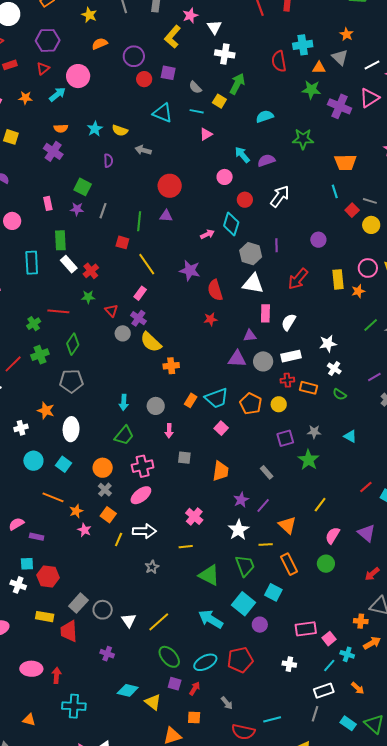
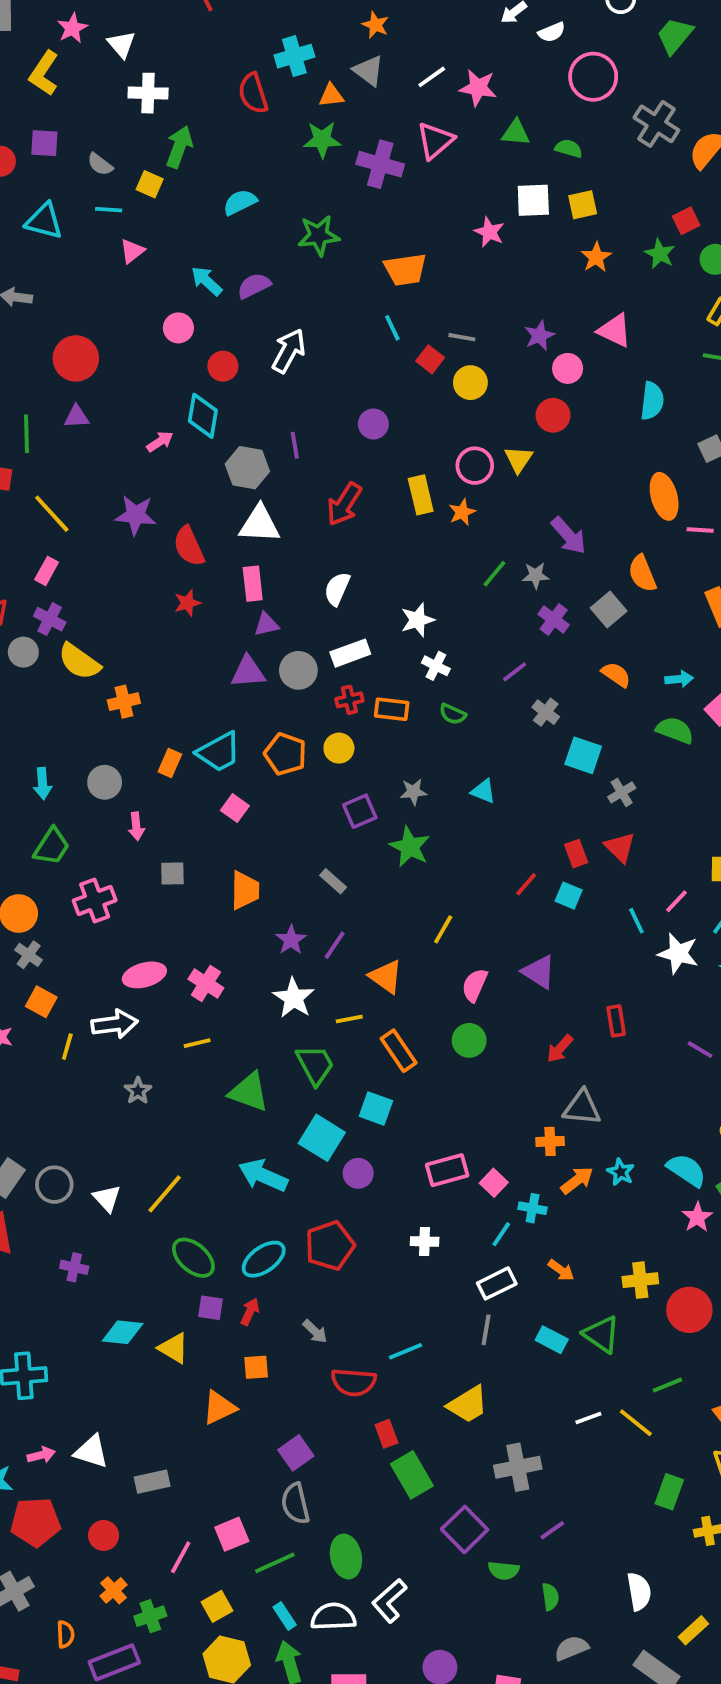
pink rectangle: (265, 313) -> (253, 584), moved
pink ellipse: (141, 495) -> (144, 975), moved, turned 30

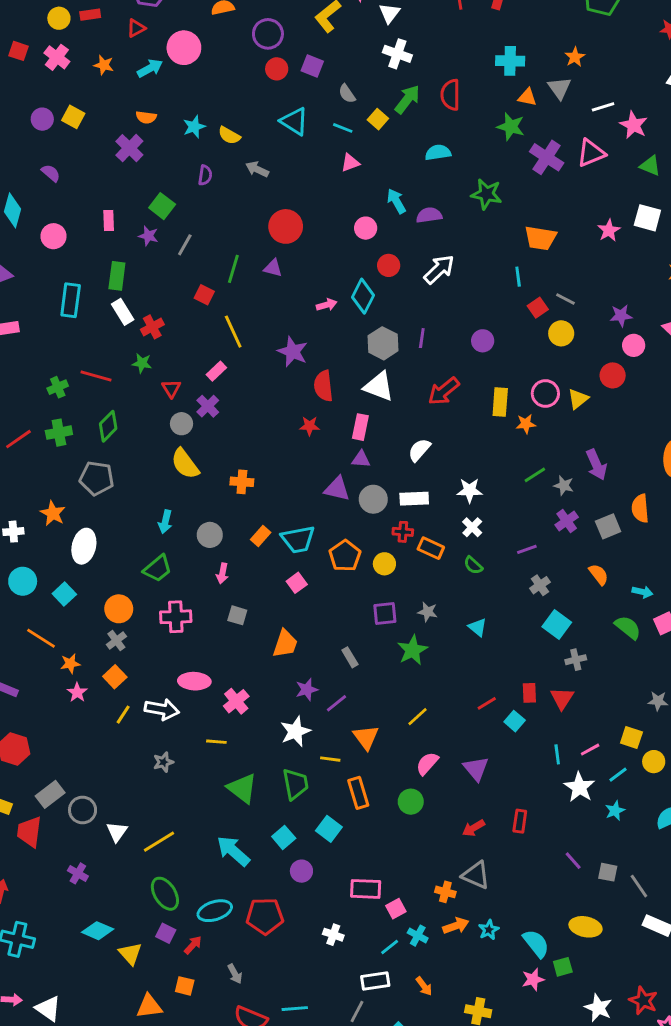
red semicircle: (253, 93) -> (450, 95), moved
yellow semicircle: (79, 661) -> (185, 464), moved
cyan square: (322, 1138) -> (284, 837), size x0.7

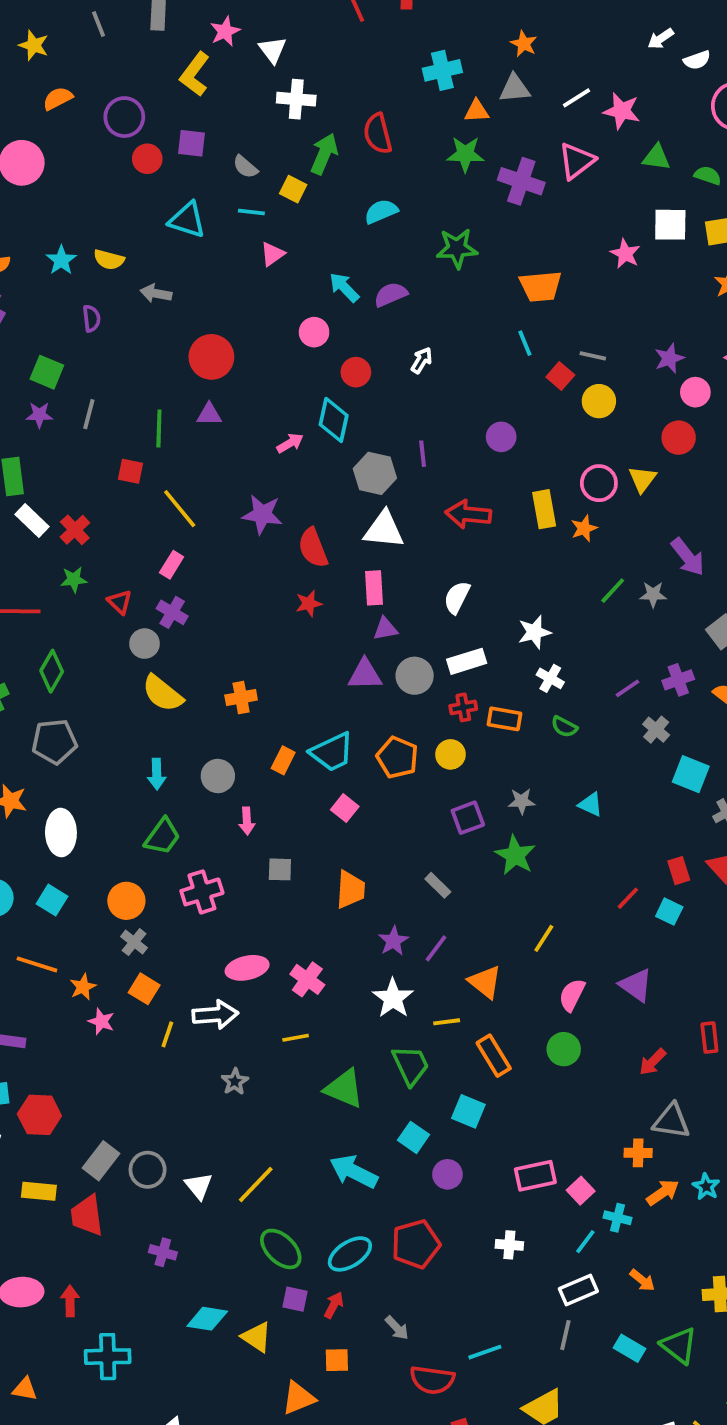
gray triangle: (560, 88) -> (515, 88), turned -45
white arrow: (439, 269) -> (422, 360), size x0.6
red arrow: (444, 391) -> (468, 514), turned 60
purple cross: (567, 521) -> (678, 680), moved, turned 30

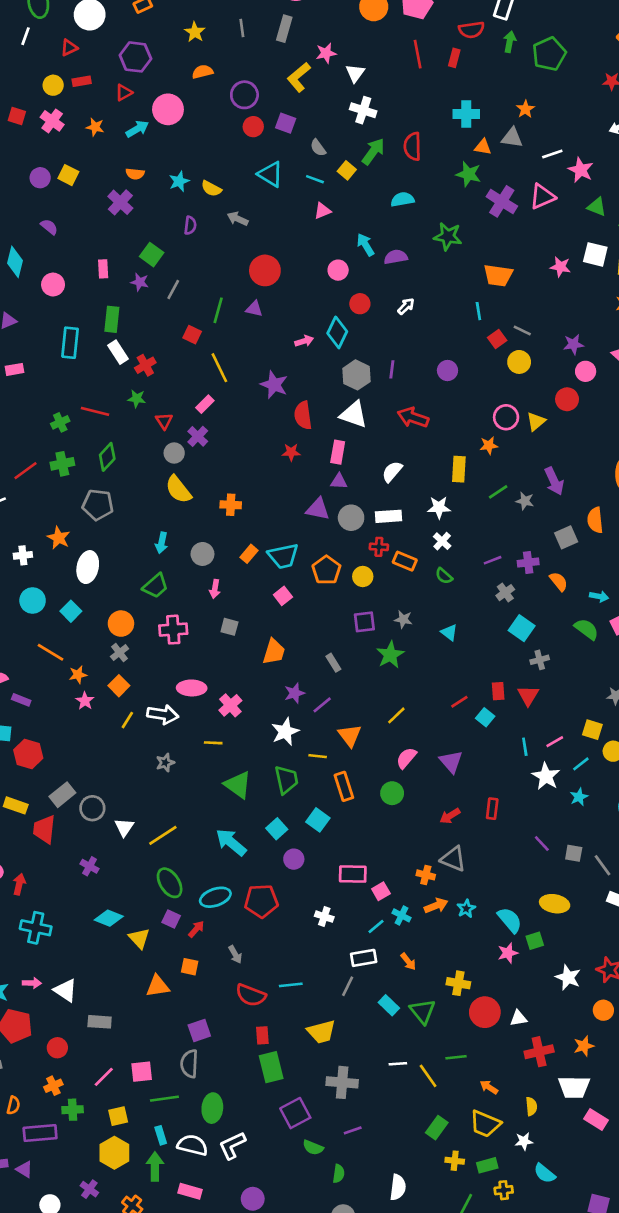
pink star: (625, 254) -> (560, 267), turned -30
yellow rectangle: (544, 509) -> (459, 469), moved

